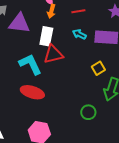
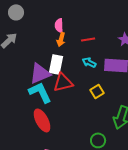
purple triangle: (19, 23) -> (40, 73), moved, turned -30
yellow square: (98, 68) -> (97, 91), moved
red ellipse: (32, 92) -> (42, 120), turned 45

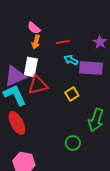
pink semicircle: (59, 25) -> (34, 28), turned -48
cyan arrow: (89, 62) -> (71, 60), moved

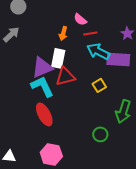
pink semicircle: (34, 28) -> (80, 19), moved
cyan arrow: (71, 60) -> (98, 51), size x1.6

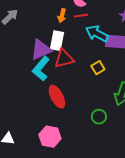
red line: (90, 33) -> (81, 16), moved
cyan L-shape: (42, 86) -> (41, 69), turned -115
red ellipse: (44, 114) -> (57, 97), moved

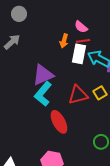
white rectangle: (57, 41) -> (79, 54), moved
red triangle: (64, 59) -> (78, 95), moved

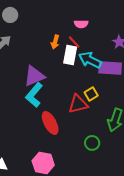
pink semicircle: (81, 27) -> (81, 24), moved, turned -40
red line: (83, 41) -> (74, 42), turned 56
red triangle: (78, 95) -> (78, 104), moved

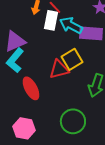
yellow square: (91, 94) -> (72, 59), size x1.5
green circle: (92, 143) -> (73, 121), moved, size x1.6

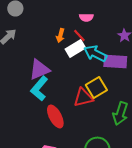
white rectangle: (51, 20) -> (75, 48), turned 48

